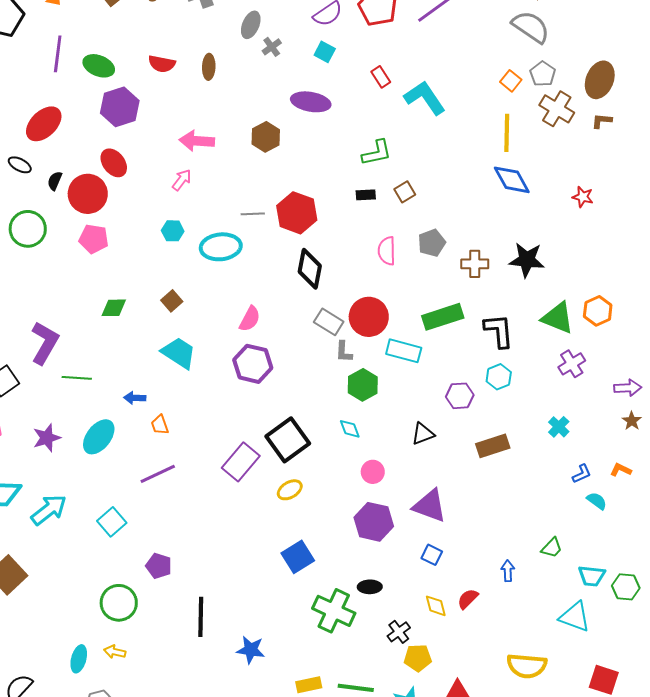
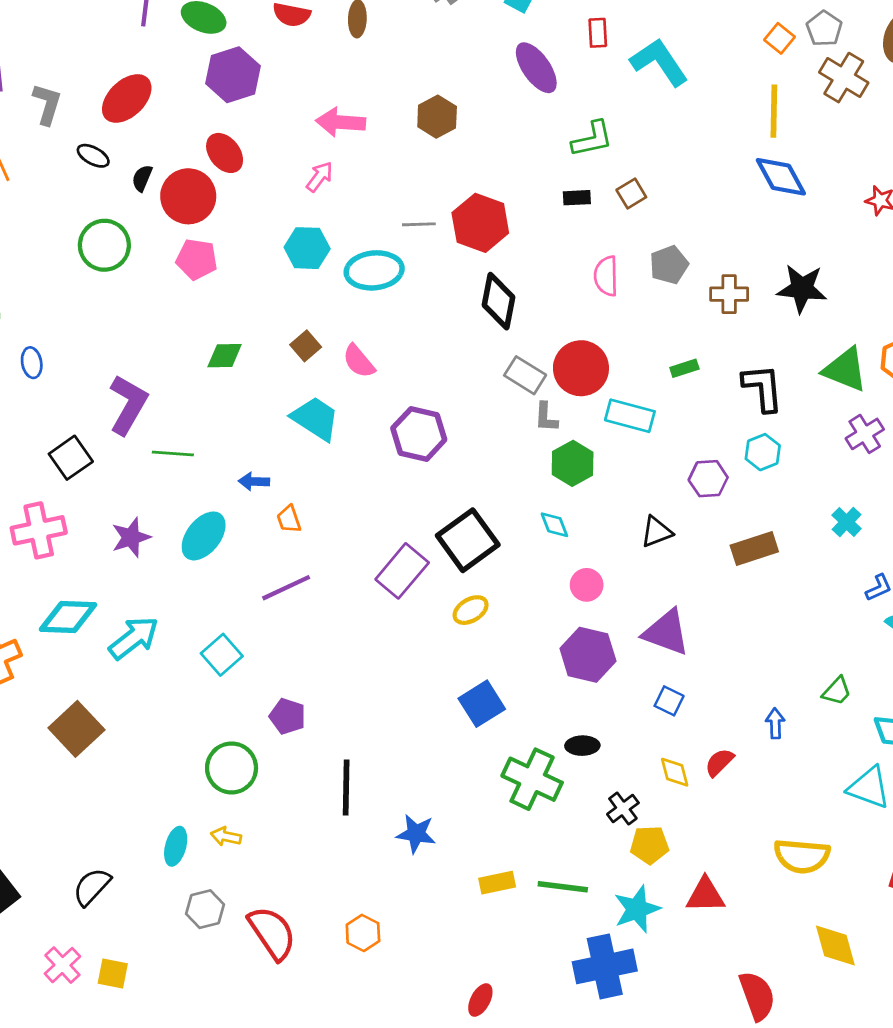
red rectangle: (381, 77) -> (598, 33), turned 30
purple ellipse: (311, 102) -> (536, 68), moved, turned 45
cyan hexagon: (173, 231) -> (307, 248), size x1.4
green rectangle: (443, 317) -> (684, 368), size x0.5
pink semicircle: (250, 319) -> (359, 361), moved, turned 112

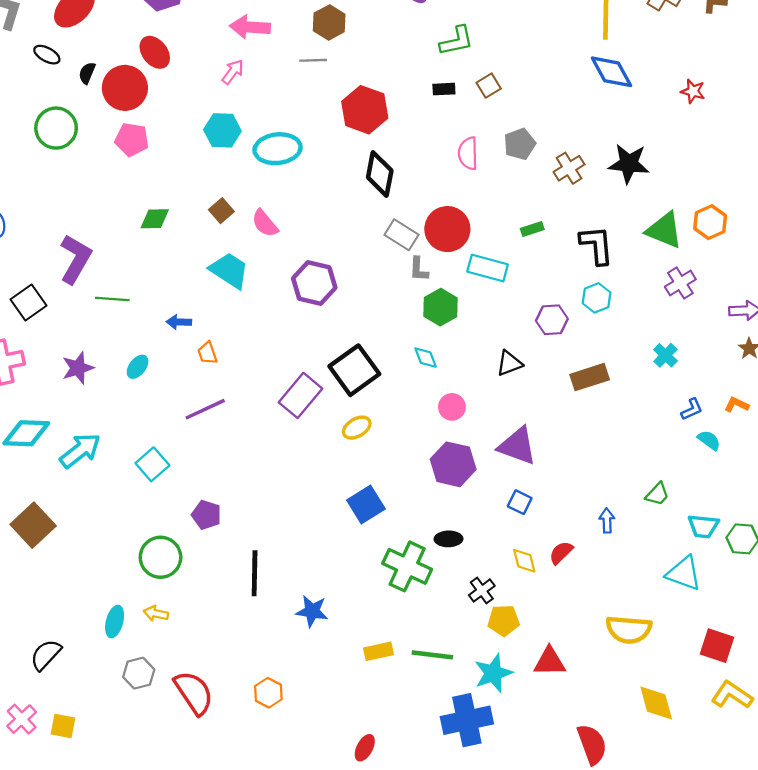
gray line: (419, 224) -> (313, 60), moved
brown cross: (729, 294) -> (569, 168), turned -32
cyan ellipse: (204, 536) -> (138, 367), size x0.6

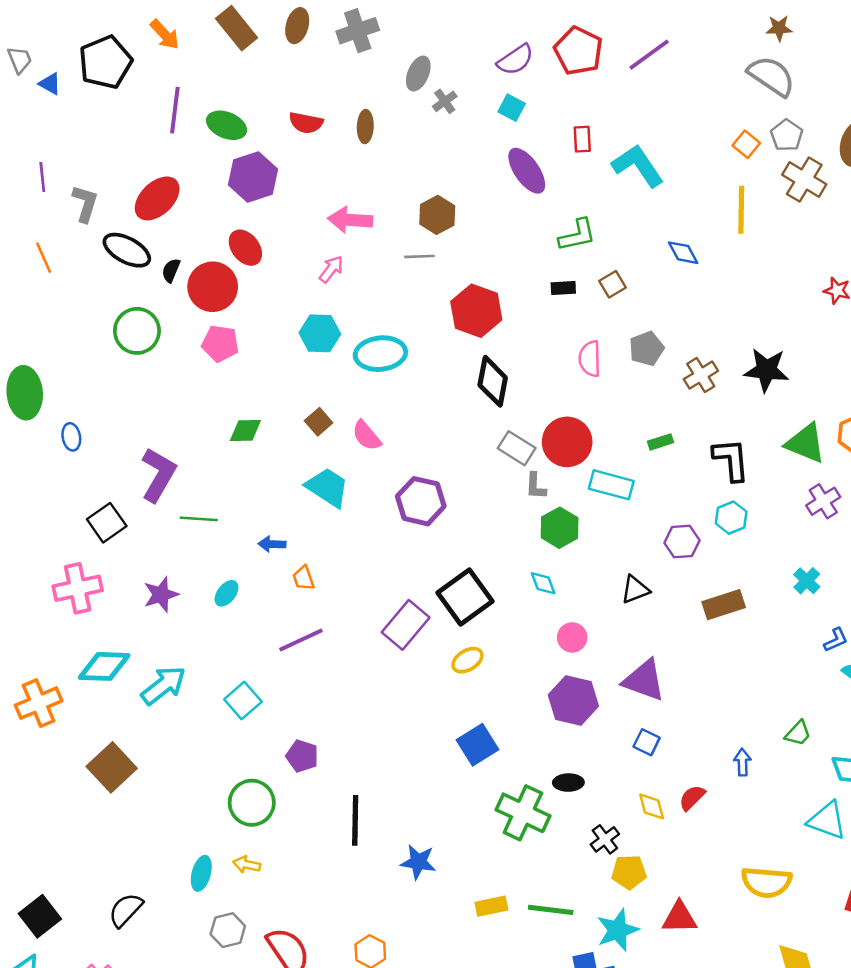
black ellipse: (47, 55) -> (127, 250), size x1.6
blue diamond: (611, 72) -> (683, 253), moved, size x0.7

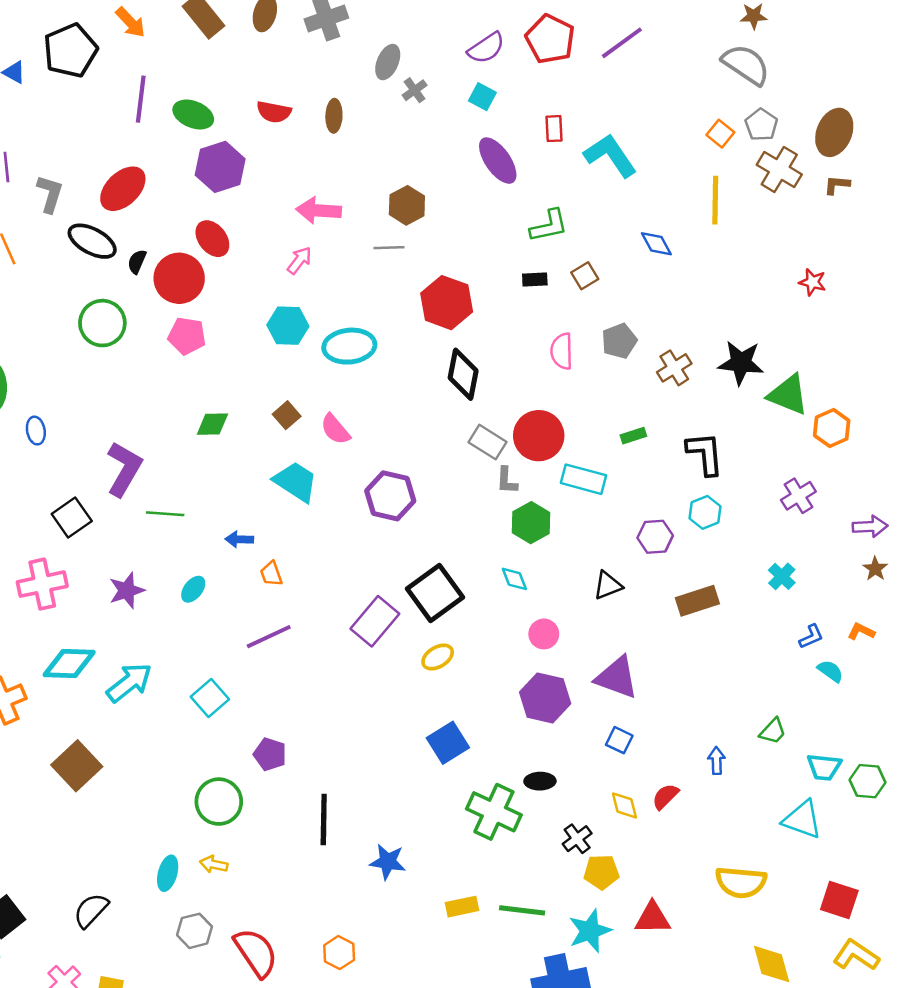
green triangle: (806, 443) -> (788, 395), moved

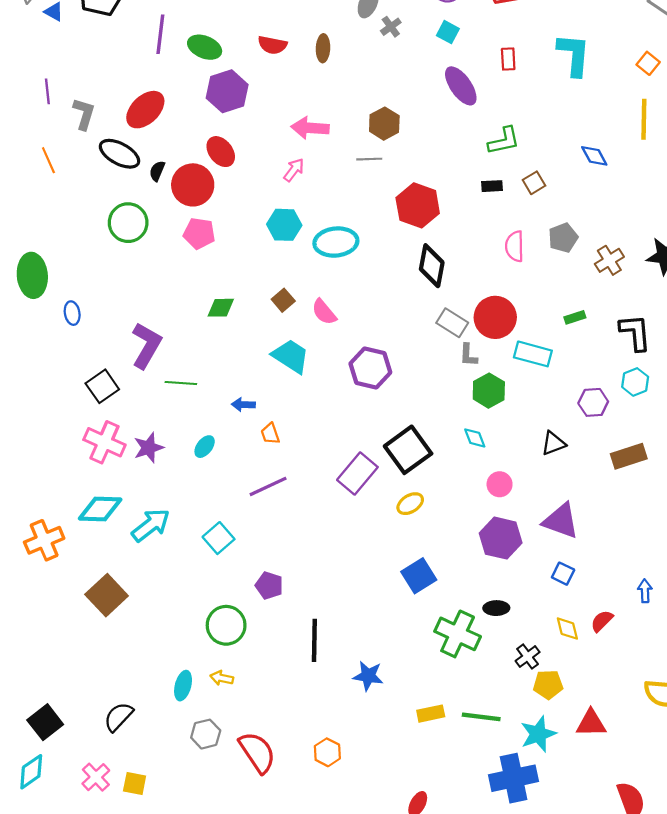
cyan L-shape: (610, 155) -> (574, 55), moved, turned 39
pink cross: (42, 584) -> (104, 442), moved, turned 36

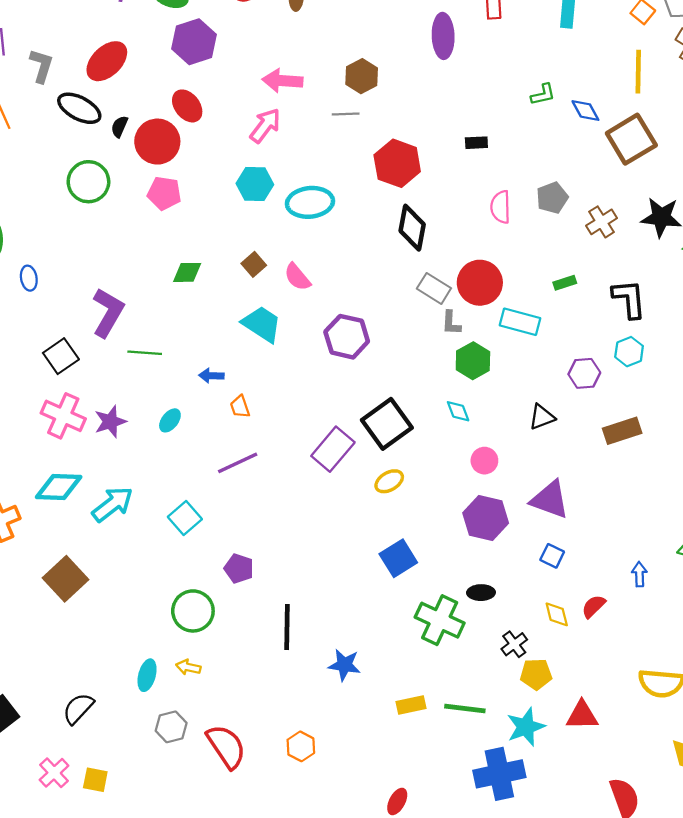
purple ellipse: (461, 86) -> (443, 36), turned 33
green L-shape: (504, 141) -> (543, 94), moved, size x0.7
pink arrow: (294, 170) -> (265, 125), size x1.4
brown square: (534, 183) -> (631, 139), moved, size x2.0

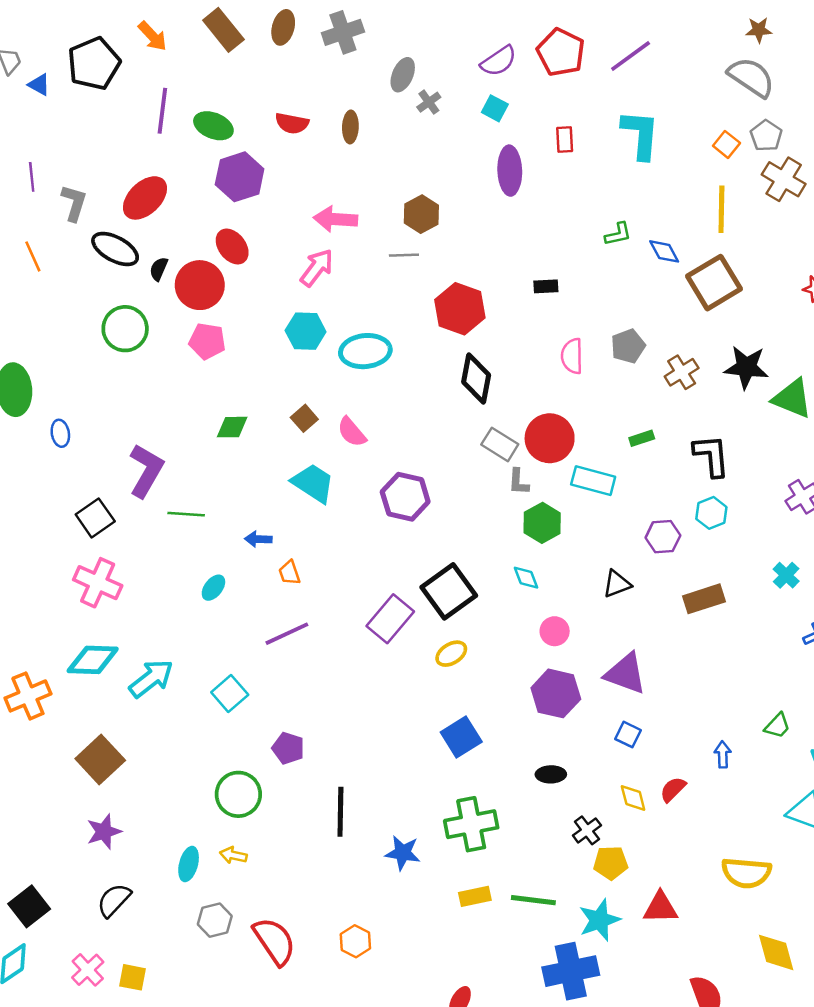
purple star: (110, 422) -> (104, 832), moved
green cross: (440, 620) -> (471, 824), moved, turned -36

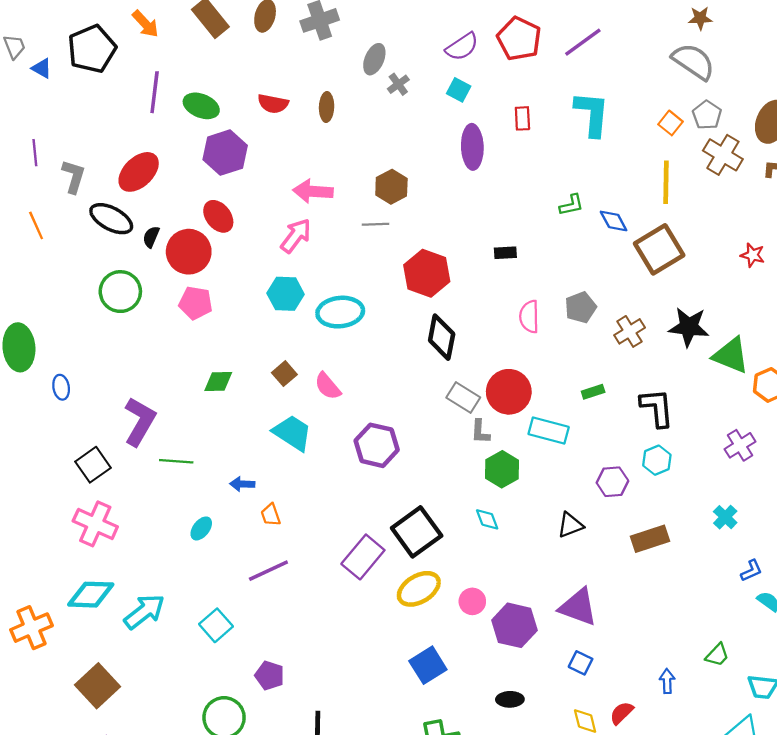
pink circle: (555, 631) -> (472, 601), moved
yellow ellipse: (451, 654) -> (419, 589), size x1.5

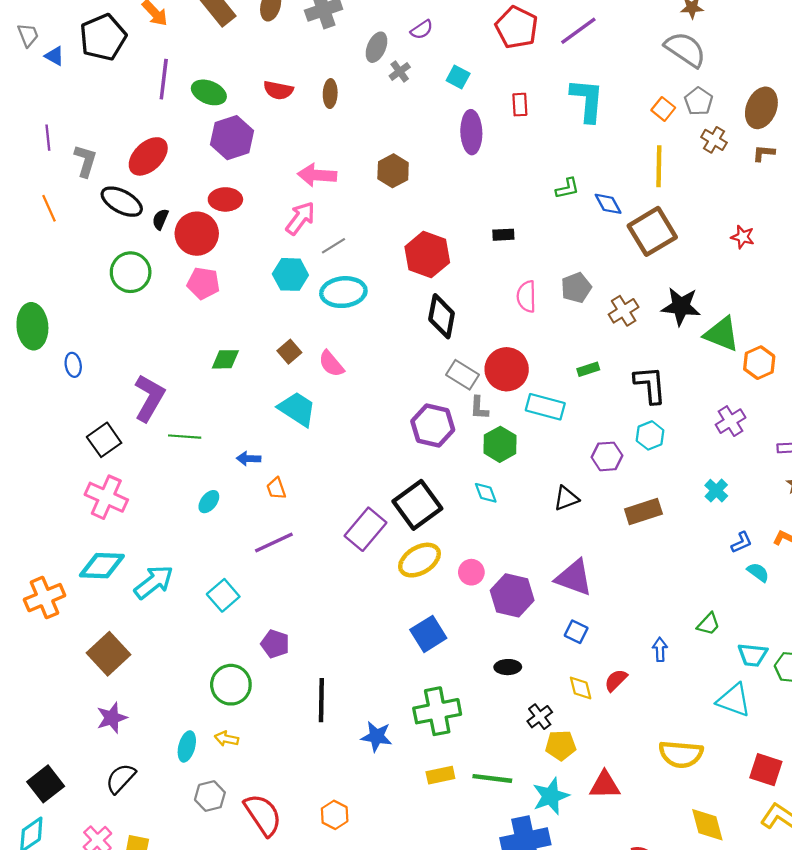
purple semicircle: (462, 47) -> (422, 30), moved, size x0.7
brown cross: (723, 155) -> (714, 140), size x0.7
red ellipse: (218, 216) -> (225, 199), turned -52
gray line: (376, 224) -> (333, 246), moved, turned -30
purple hexagon: (377, 445) -> (433, 426), moved

